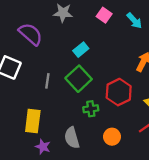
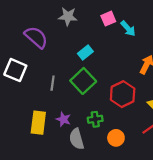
pink square: (104, 15) -> (108, 19), turned 32
cyan arrow: (134, 21) -> (128, 28), moved
green cross: (91, 109) -> (95, 119), moved
purple star: (43, 147) -> (63, 119), moved

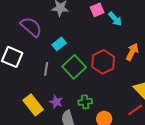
cyan rectangle: (85, 53) -> (59, 44), moved
red hexagon: (123, 94) -> (103, 62), moved
yellow rectangle: (38, 123) -> (33, 105), turned -45

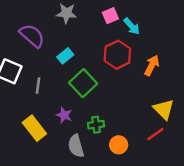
red hexagon: (103, 62) -> (117, 55), moved
gray line: (46, 69) -> (38, 86), moved
purple star: (56, 102) -> (64, 115), moved

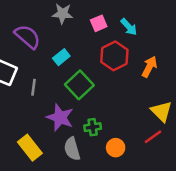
pink square: (110, 16) -> (99, 23), moved
purple star: (64, 115) -> (60, 117), size x1.6
yellow rectangle: (34, 128) -> (30, 148), moved

